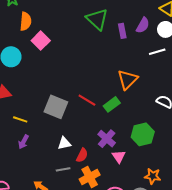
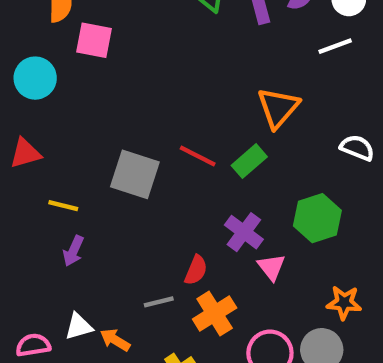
pink square: (41, 41) -> (94, 40), turned -30
white triangle: (64, 143) -> (79, 326), moved

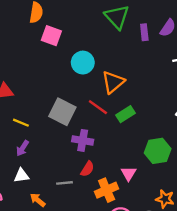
cyan circle: (35, 78) -> (83, 63), moved
orange triangle: (278, 108) -> (113, 82), moved
purple cross: (244, 232) -> (83, 140), moved, turned -36
orange cross: (215, 314) -> (107, 190), moved
white triangle: (79, 326) -> (21, 176), moved

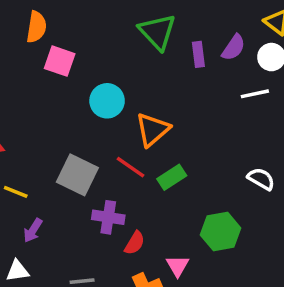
purple arrow: (23, 148) -> (33, 230), moved
red semicircle: (87, 169) -> (135, 243), moved

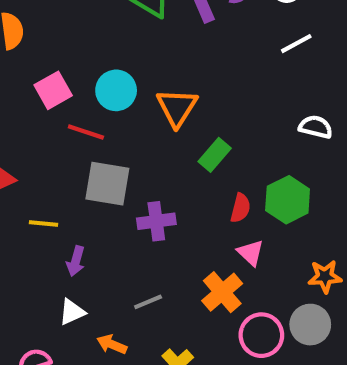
pink square: (60, 61) -> (53, 90), moved, turned -32
white line: (255, 94) -> (296, 44), moved
red line: (131, 167) -> (86, 132), moved
red semicircle: (135, 243) -> (240, 208), moved

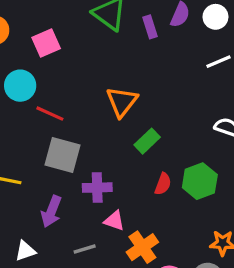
pink square: (53, 90) -> (46, 43), moved
cyan circle: (116, 90) -> (20, 86), moved
pink triangle: (251, 253) -> (114, 221), moved, turned -30
purple arrow: (76, 261) -> (51, 211), moved, size x1.4

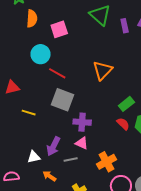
green rectangle: (147, 141) -> (126, 104), moved
red semicircle: (163, 184) -> (123, 124), turned -72
purple arrow: (51, 211) -> (53, 146), moved
pink triangle: (114, 221) -> (82, 143), moved

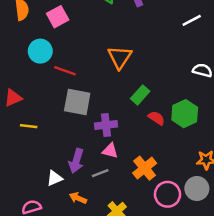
green rectangle: (126, 104) -> (140, 95), moved
yellow line: (29, 113) -> (29, 126), moved

